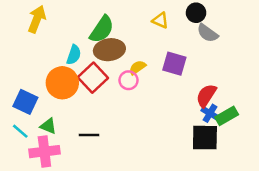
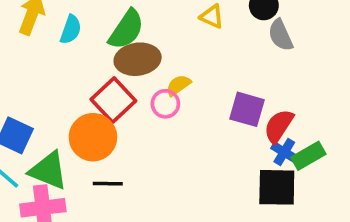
gray semicircle: (207, 33) -> (281, 35), turned 30
cyan semicircle: (74, 55) -> (71, 29), moved
purple square: (174, 64) -> (247, 109), moved
orange circle: (62, 83) -> (93, 137), moved
green triangle: (48, 126) -> (48, 171), size x1.6

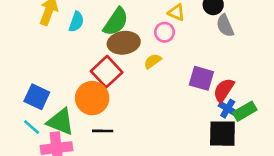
pink circle: (165, 104) -> (165, 32), moved

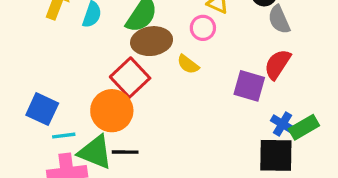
yellow semicircle: (153, 61) -> (188, 64), turned -108
red semicircle: (224, 90) -> (277, 64), moved
green triangle: (61, 122) -> (95, 152), moved
cyan line: (32, 127) -> (64, 136), moved, turned -48

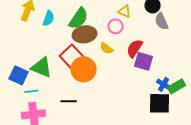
red semicircle: (277, 64) -> (135, 48), moved
orange circle: (112, 111) -> (84, 69), moved
green triangle: (95, 152) -> (42, 67), moved

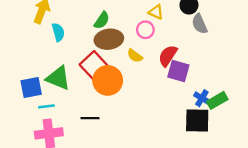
cyan semicircle: (49, 18) -> (58, 32), moved, turned -35
green semicircle: (79, 18) -> (102, 20), size x0.7
blue square: (19, 75) -> (31, 88), turned -36

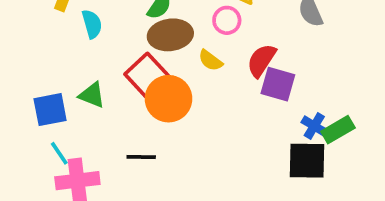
green triangle: (58, 78) -> (92, 95), size x0.7
cyan line: (46, 106) -> (59, 153), moved, turned 63

